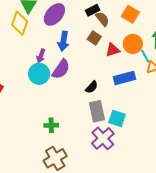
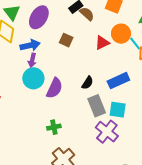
brown square: (94, 38) -> (66, 40), moved
blue arrow: (63, 41) -> (30, 45), moved, turned -102
purple semicircle: (61, 69) -> (54, 88), moved
blue rectangle: (124, 78) -> (118, 81), moved

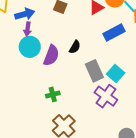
blue rectangle: (118, 81) -> (114, 33), moved
black semicircle: (87, 83) -> (75, 47), moved
cyan square: (118, 110) -> (116, 73), turned 36

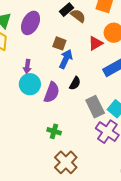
blue arrow: (25, 14) -> (66, 59), moved, turned -48
green cross: (53, 94) -> (54, 131), turned 32

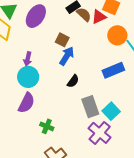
red triangle: (96, 43) -> (99, 17), moved
purple semicircle: (52, 92) -> (26, 103), moved

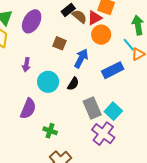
orange circle: (117, 35) -> (101, 35), moved
blue arrow: (67, 56) -> (81, 58), moved
cyan circle: (28, 77) -> (48, 82), moved

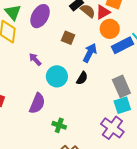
purple arrow: (26, 65) -> (35, 59), turned 128
blue rectangle: (113, 70) -> (123, 45), moved
gray rectangle: (92, 108) -> (121, 86), moved
cyan square: (113, 111) -> (122, 105), turned 30

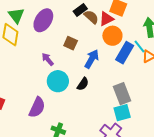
blue rectangle: (123, 45) -> (125, 53), turned -35
purple arrow: (35, 59) -> (48, 59), moved

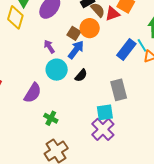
orange circle: (112, 36) -> (90, 28), moved
blue arrow: (92, 59) -> (76, 50), moved
cyan square: (122, 113) -> (105, 112), moved

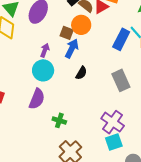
purple arrow: (49, 47) -> (45, 50), turned 64
cyan circle: (57, 70) -> (43, 70), moved
cyan square: (105, 112) -> (114, 142), moved

